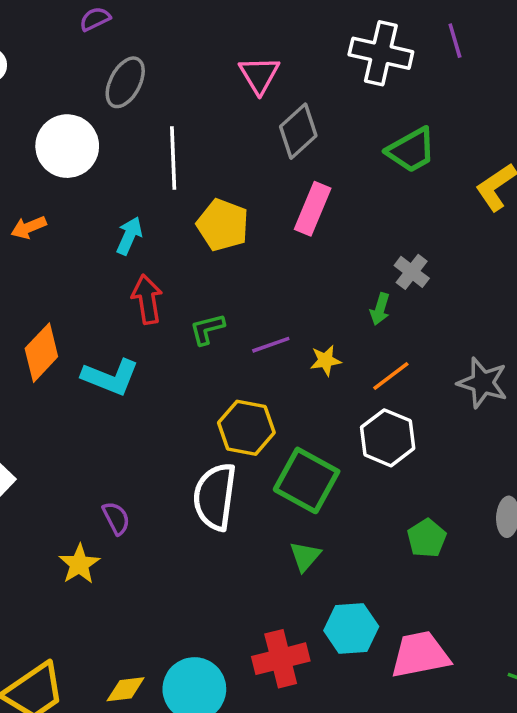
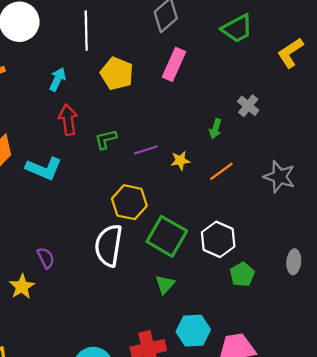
gray cross: (412, 272) -> (248, 106), moved
white hexagon: (388, 438) -> (218, 239), moved

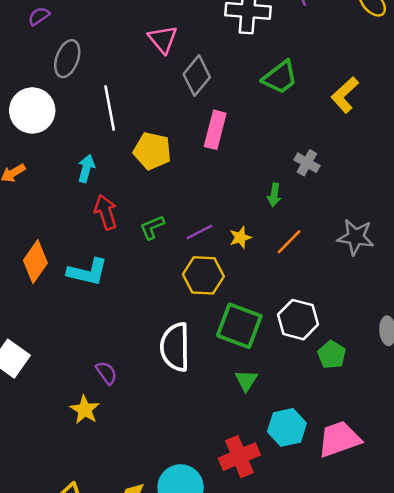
yellow hexagon: (129, 202) -> (203, 275), moved

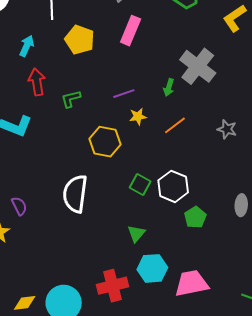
gray cross: (307, 163) -> (198, 66), size x1.8
purple line: (199, 232) -> (124, 94), moved
gray star: (356, 237) -> (227, 129), size x0.7
green square: (239, 326) -> (140, 185), moved, size x0.6
green triangle: (246, 380) -> (136, 234), moved

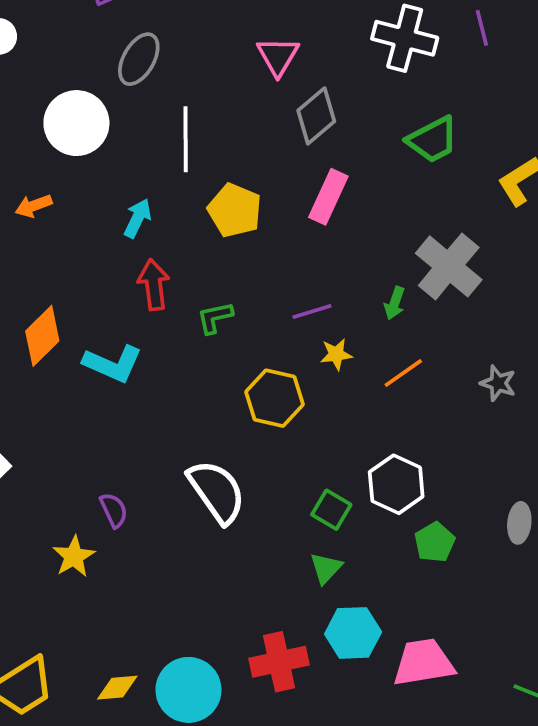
green square: (140, 185) -> (331, 510), moved
white semicircle: (75, 194) -> (217, 491), turned 135

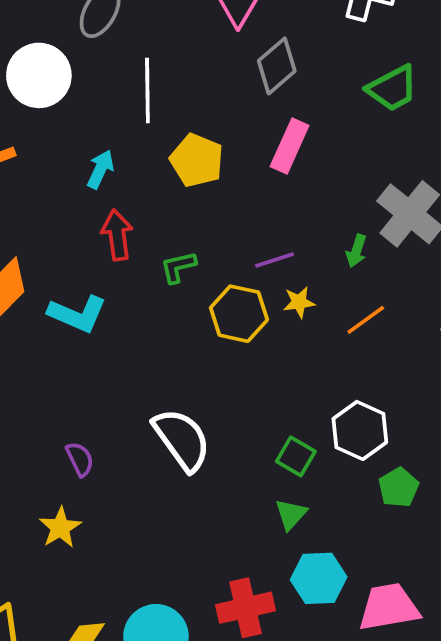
yellow hexagon: (274, 398) -> (239, 314), moved
yellow star: (74, 556) -> (60, 528), moved

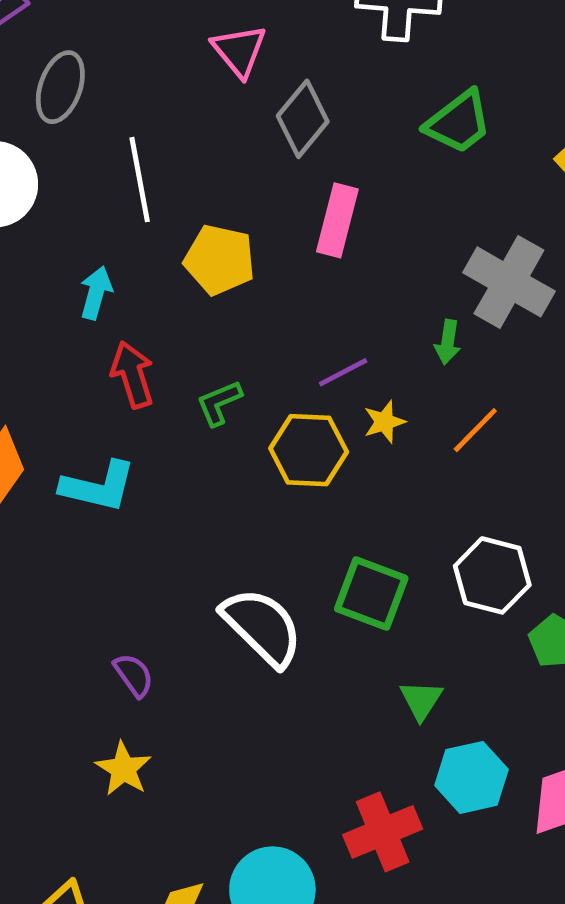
green square: (296, 456) -> (371, 594), moved, size x1.4

